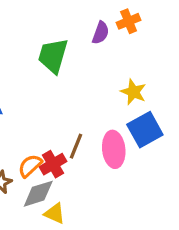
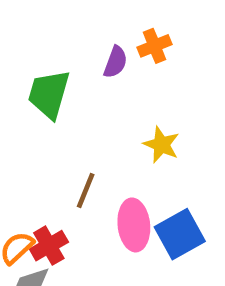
blue square: (145, 130) -> (180, 234), moved
brown line: (76, 146) -> (86, 191), moved

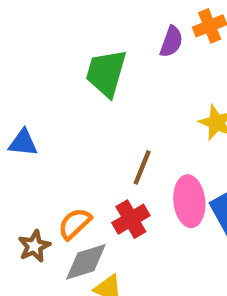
red cross: (49, 246) -> (131, 219), moved

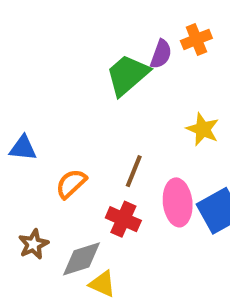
green trapezoid: (106, 73) -> (127, 75), moved, turned 33
red cross: (131, 219) -> (123, 219), turned -36
orange semicircle: (75, 224) -> (71, 184), moved

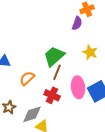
purple semicircle: (161, 54) -> (77, 23), moved
green trapezoid: (127, 75) -> (54, 56), moved

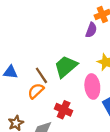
brown line: (57, 72) -> (41, 75), moved, turned -56
pink ellipse: (78, 87) -> (92, 86), moved

